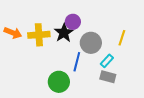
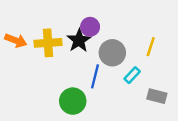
gray rectangle: (108, 77) -> (157, 96), moved

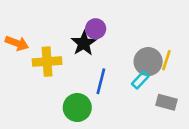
yellow cross: (48, 43) -> (47, 62), moved
yellow line: (151, 47) -> (166, 60), moved
gray circle: (112, 53) -> (148, 62), moved

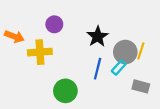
purple circle: (96, 29) -> (54, 24), moved
black star: (84, 43) -> (98, 37), moved
blue line: (101, 81) -> (98, 69), moved

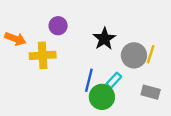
cyan rectangle: (119, 68) -> (114, 80), moved
blue line: (98, 69) -> (89, 80), moved
green circle: (65, 91) -> (102, 97), moved

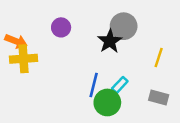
yellow cross: (43, 55) -> (24, 59), moved
gray circle: (134, 55) -> (124, 26), moved

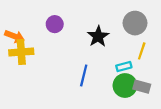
gray circle: (124, 26) -> (135, 23), moved
cyan rectangle: (120, 85) -> (124, 67), moved, turned 32
green circle: (107, 102) -> (125, 85), moved

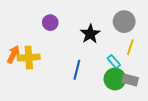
orange arrow: (15, 36) -> (13, 54), moved, turned -84
yellow cross: (21, 52) -> (29, 57), moved
cyan rectangle: (124, 67) -> (114, 62), turned 64

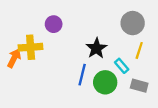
black star: (90, 34) -> (96, 48), moved
yellow cross: (29, 57) -> (31, 47), moved
green circle: (115, 79) -> (105, 82), moved

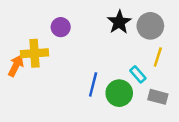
black star: (96, 48) -> (119, 22), moved

